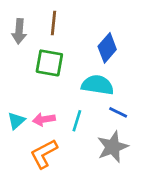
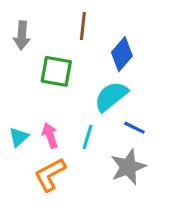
brown line: (53, 23) -> (83, 26), moved
cyan semicircle: (98, 85) -> (111, 96), turned -48
pink arrow: (44, 119) -> (50, 135), turned 80

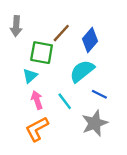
brown line: (83, 26) -> (61, 33), moved, turned 36
cyan triangle: (19, 137) -> (30, 76), moved
cyan line: (88, 137) -> (65, 101), turned -54

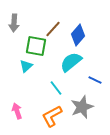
blue line: (99, 94) -> (95, 80), moved
pink arrow: (37, 100) -> (17, 111), moved
orange L-shape: (37, 129) -> (52, 116), moved

